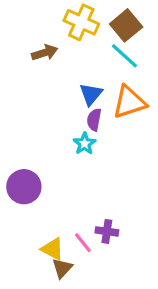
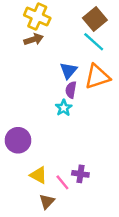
yellow cross: (81, 22) -> (37, 17), moved
yellow triangle: (53, 249) -> (38, 175), moved

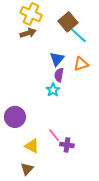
brown square: (95, 19) -> (68, 22), moved
orange triangle: (97, 77) -> (81, 64), size x0.7
pink line: (62, 182) -> (54, 135), moved
brown triangle: (47, 202) -> (27, 169), moved

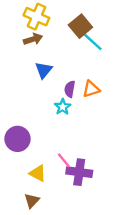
blue triangle: (57, 59) -> (44, 70), moved
orange triangle: (81, 64) -> (91, 89), moved
purple cross: (67, 145) -> (79, 172), size x1.5

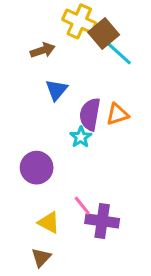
yellow cross: (36, 17) -> (79, 21), moved
purple semicircle: (70, 89) -> (90, 114), size x1.5
purple circle: (18, 139) -> (37, 168), moved

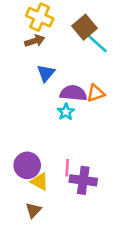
yellow cross: (79, 21) -> (40, 17), moved
purple semicircle: (90, 114) -> (73, 93), turned 85
purple circle: (37, 168) -> (27, 165), moved
pink line: (82, 206) -> (67, 168), turned 42

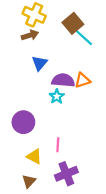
purple circle: (27, 165) -> (23, 122), moved
purple cross: (83, 180) -> (66, 174), moved, turned -30

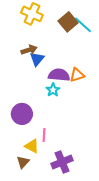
brown arrow: (30, 35) -> (29, 50), moved
cyan line: (84, 37) -> (83, 25), moved
pink line: (58, 145) -> (44, 135), moved
brown triangle: (29, 181) -> (23, 162), moved

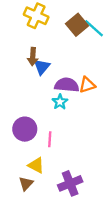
brown arrow: (29, 50) -> (33, 57), turned 112
pink line: (44, 135) -> (50, 139), moved

